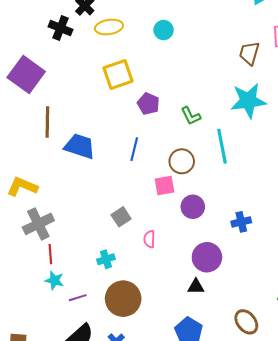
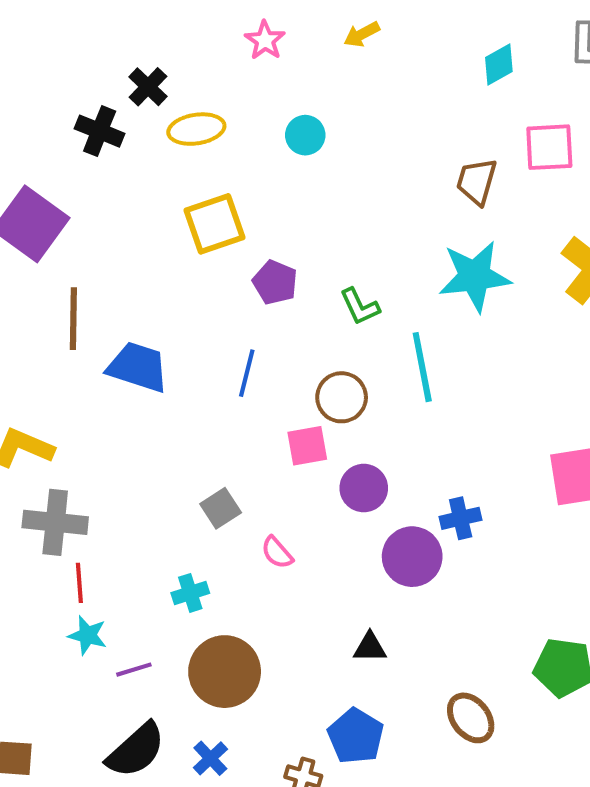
gray cross: (38, 224) -> (55, 522), turned 32
pink semicircle: (149, 239) -> (277, 553), turned -42
purple circle: (207, 257) -> (412, 557), moved

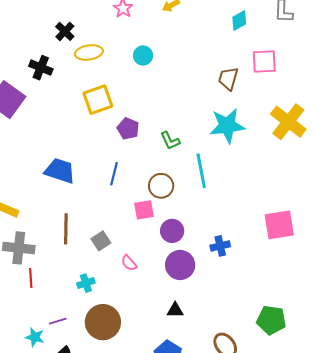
black cross: (100, 131) -> (41, 68), moved
brown line: (73, 319) -> (66, 229), moved
purple circle: (412, 557) -> (180, 265), moved
cyan star: (87, 635) -> (35, 337), moved

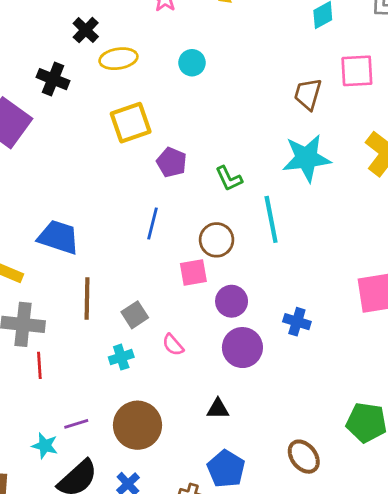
blue trapezoid: (60, 171) -> (58, 237), moved
blue cross: (220, 246) -> (297, 322), turned 30
cyan cross: (86, 283) -> (121, 357), moved
black triangle: (175, 310) -> (218, 409), moved

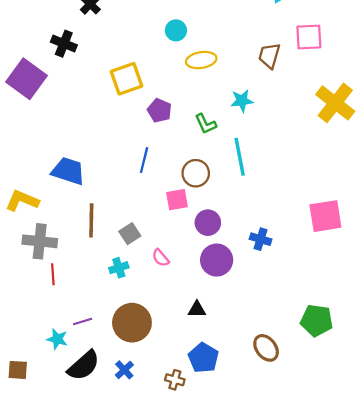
yellow ellipse: (118, 59) -> (201, 60), moved
cyan star: (306, 158) -> (242, 101), moved, size x0.6

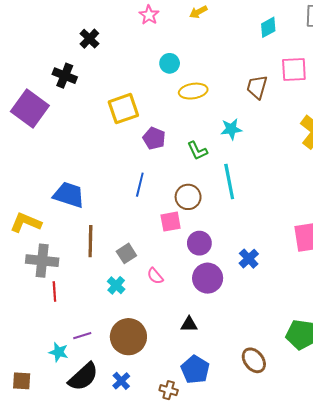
blue cross: (261, 239) -> (249, 259), turned 30
cyan cross: (119, 268) -> (116, 285), turned -30

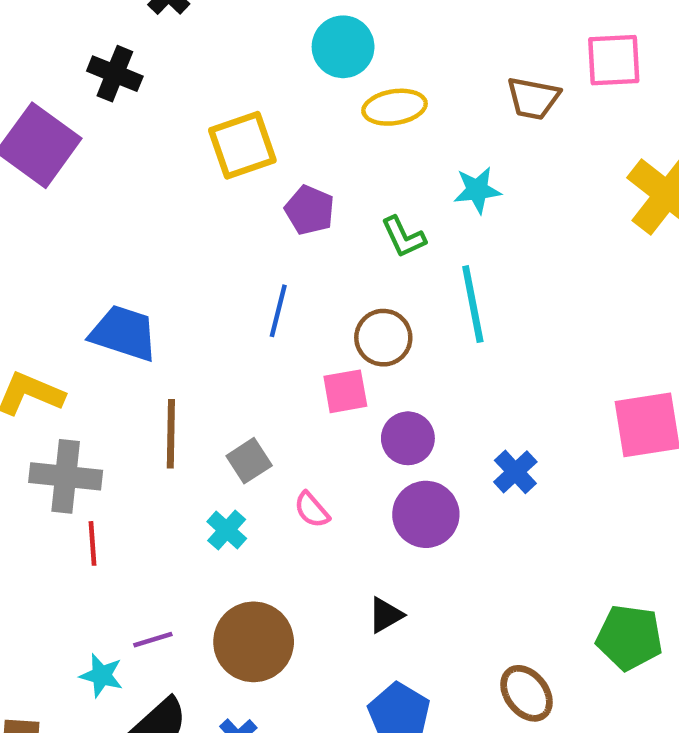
cyan circle: (170, 63) -> (343, 47), size x1.4
brown trapezoid: (257, 87) -> (533, 98), turned -95
black triangle: (189, 324) -> (386, 615), turned -30

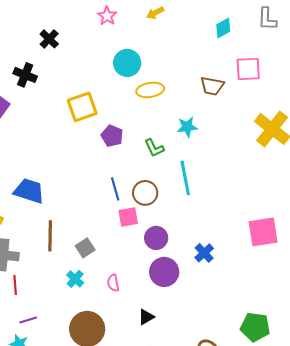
blue line: (278, 311) -> (115, 189), moved, turned -30
pink semicircle: (312, 510) -> (113, 283), moved, turned 30
purple line: (153, 640) -> (28, 320), moved

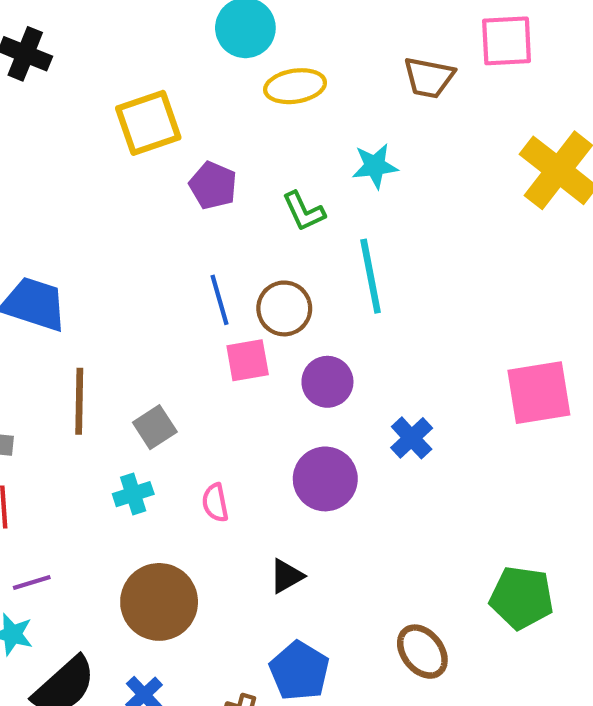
purple circle: (156, 238) -> (327, 382), moved
cyan cross: (75, 279) -> (133, 494), turned 30

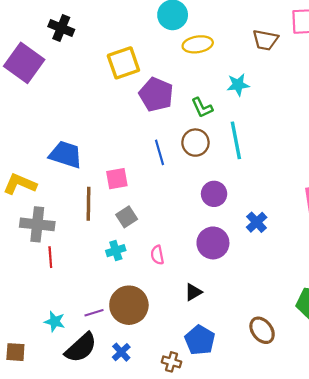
purple pentagon: (213, 185) -> (156, 95), size x1.4
brown circle: (284, 308) -> (195, 143), moved
pink square: (248, 360) -> (117, 179), moved
purple line: (32, 583) -> (94, 313), moved

